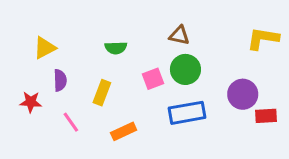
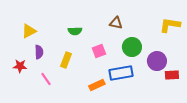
green circle: (185, 69) -> (132, 47), moved
orange rectangle: (124, 131) -> (97, 85), moved

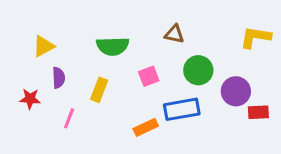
green semicircle: (75, 31) -> (113, 46), size x1.5
pink line: (46, 79) -> (69, 118), turned 56

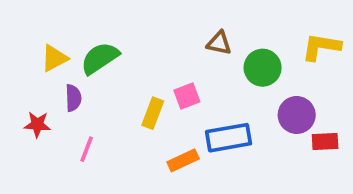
green semicircle: (113, 46) -> (100, 58), moved, turned 148
green circle: (198, 70) -> (263, 68), moved
yellow rectangle: (99, 90) -> (153, 113), moved

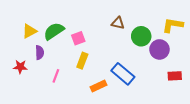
pink square: (187, 96) -> (78, 38), moved
purple circle: (297, 115) -> (159, 49), moved
blue rectangle: (229, 138) -> (123, 74), turned 50
pink line: (87, 149) -> (56, 76), moved

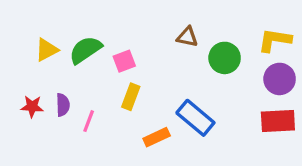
purple circle: (159, 49) -> (280, 79), moved
purple semicircle: (40, 53) -> (63, 105), moved
red rectangle: (175, 76) -> (278, 121), size x1.5

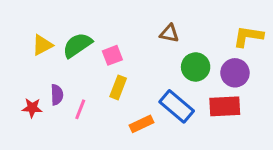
green circle: (225, 58) -> (196, 67), moved
purple circle: (280, 79) -> (235, 73), moved
red star: (32, 106) -> (32, 108), moved
red rectangle: (278, 121) -> (225, 106), moved

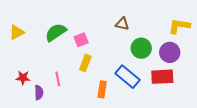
yellow triangle: (42, 45) -> (17, 32), moved
purple semicircle: (57, 95) -> (39, 93), moved
pink line: (80, 109) -> (58, 79), turned -32
orange rectangle: (142, 124) -> (102, 89), turned -56

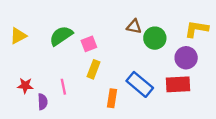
green circle: (141, 48) -> (155, 38), moved

